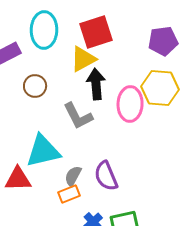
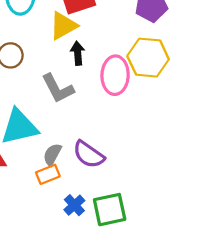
black arrow: (96, 84) -> (78, 53), size x0.7
purple semicircle: (106, 176) -> (89, 154), turned -32

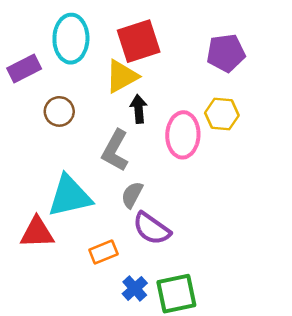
yellow hexagon: (148, 58) -> (222, 114), size x0.7
gray L-shape: (58, 88) -> (115, 151), turned 56
gray semicircle: (52, 154) -> (132, 195), moved

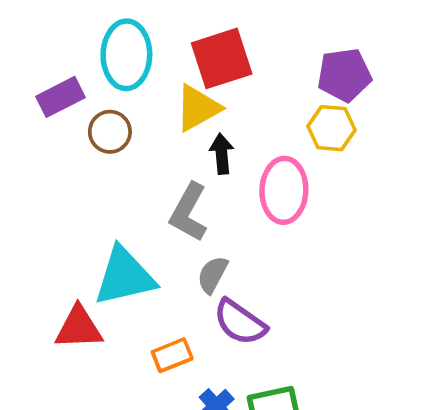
brown circle: (59, 111) -> (110, 132), moved
yellow hexagon: (222, 114) -> (332, 128), moved

